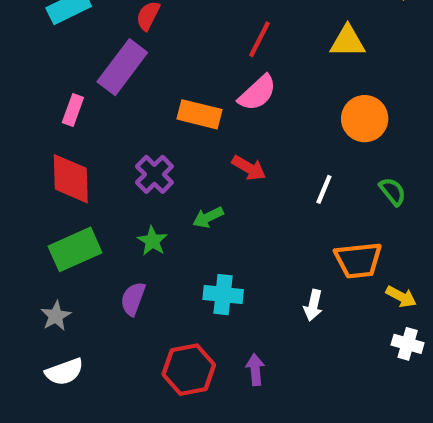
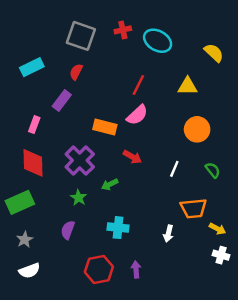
purple rectangle: (122, 67) -> (62, 101), size x0.7
purple cross: (154, 174) -> (80, 160), size x1.4
green rectangle: (75, 249) -> (20, 202), moved

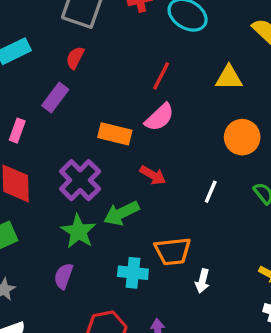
green arrow: (110, 184) -> (121, 213), size x1.5
green star: (79, 198) -> (78, 231), size x1.5
orange trapezoid: (193, 208) -> (173, 251), moved

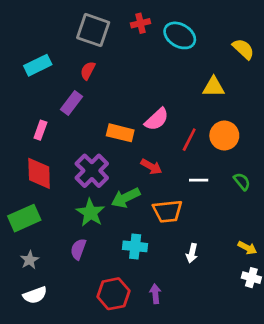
red line: (161, 76) -> (189, 140), moved
white line: (211, 192) -> (199, 180), turned 66
orange trapezoid: (173, 251) -> (168, 211), moved

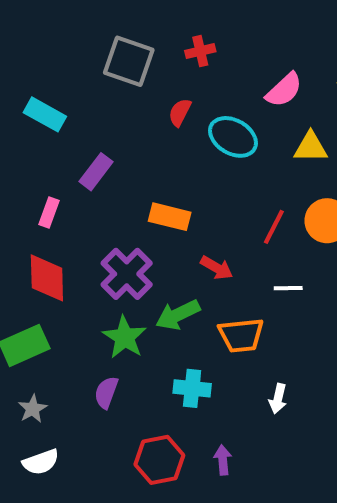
cyan ellipse: (180, 35) -> (233, 137), moved
cyan rectangle: (38, 65) -> (45, 114), turned 55
red semicircle: (88, 71) -> (180, 112), moved
pink semicircle: (157, 119) -> (284, 90), moved

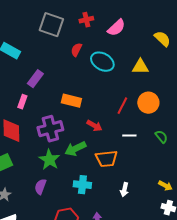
pink semicircle: (284, 90) -> (116, 28), moved
pink rectangle: (49, 213) -> (22, 102), moved
purple cross: (127, 274) -> (50, 129), turned 30

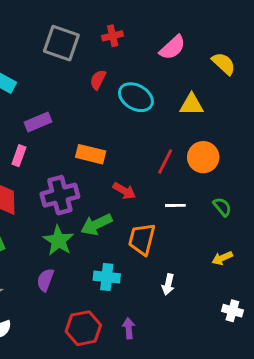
pink semicircle: (116, 28) -> (173, 47), moved
purple rectangle: (35, 79) -> (38, 122), turned 30
orange trapezoid: (106, 159) -> (142, 239), turned 110
yellow arrow: (165, 186) -> (222, 258), moved, turned 128

